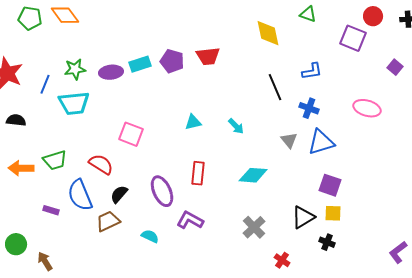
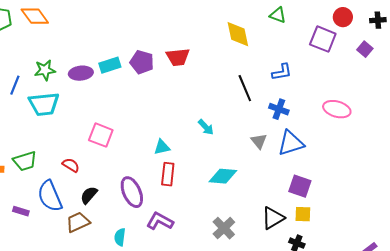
purple square: (395, 67) -> (365, 49), moved
cyan triangle: (193, 122) -> (162, 147), moved
red semicircle: (101, 164) -> (71, 165), size x0.7
cyan semicircle: (150, 236) -> (120, 237), turned -108

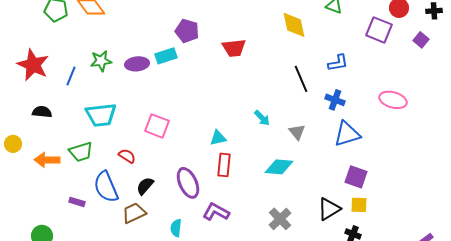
purple pentagon: (142, 62) -> (187, 31), moved
cyan trapezoid: (44, 104) -> (101, 115), moved
gray triangle: (259, 141) -> (297, 132), moved

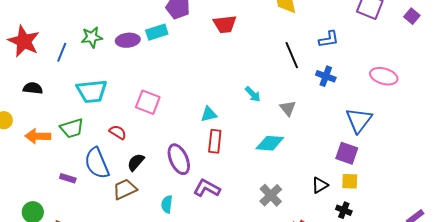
blue triangle: (347, 134) -> (359, 120), moved, turned -36
black triangle: (329, 209) -> (320, 185), size x0.7

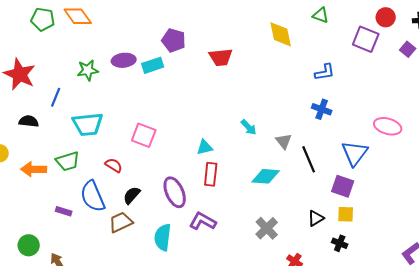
purple ellipse: (128, 40) -> (124, 60), moved
blue line: (62, 52) -> (56, 97), moved
black line: (292, 55) -> (309, 159), moved
pink ellipse: (384, 76) -> (388, 126), moved
cyan semicircle: (167, 204) -> (163, 237), size x1.5

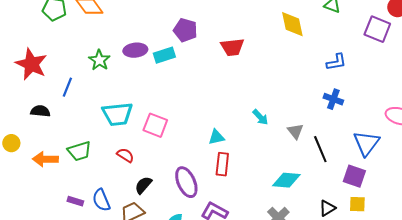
green star: (88, 70) -> (99, 60), turned -30
cyan trapezoid: (88, 124) -> (117, 114), moved
cyan diamond: (266, 176) -> (286, 180), moved
blue semicircle: (93, 196) -> (101, 200), moved, size x0.7

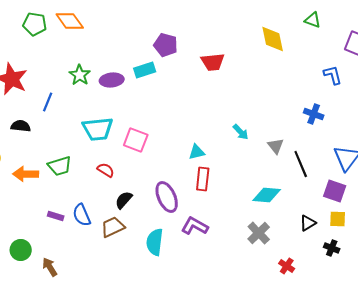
purple ellipse: (135, 50) -> (112, 80), moved
blue L-shape: (336, 62) -> (333, 75), moved, turned -95

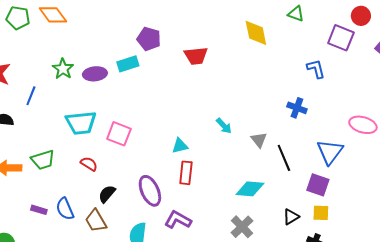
brown trapezoid: (113, 227) -> (96, 221), turned -95

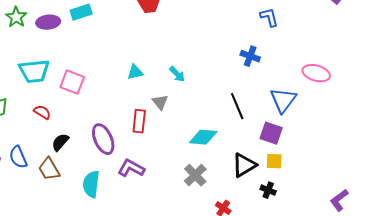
gray triangle: (259, 140) -> (160, 102), moved
cyan triangle: (180, 146) -> (135, 72), moved
black triangle: (291, 217) -> (244, 165), size x1.5

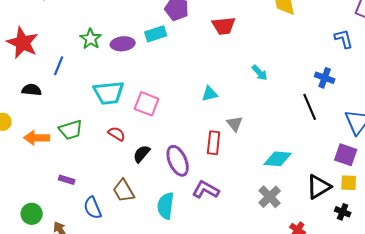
cyan arrow: (177, 74) -> (260, 73), moved
black line: (237, 106) -> (310, 107), moved
black semicircle: (60, 142) -> (142, 154), moved
blue semicircle: (18, 157) -> (93, 208), moved

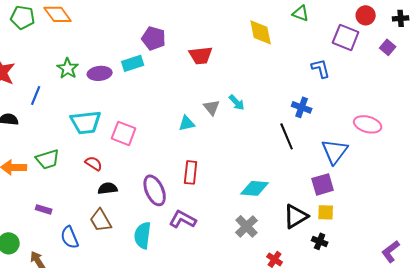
gray triangle: (235, 124) -> (212, 107), moved
black semicircle: (142, 154) -> (108, 188), moved, turned 42
purple square: (346, 155) -> (323, 184), turned -35

